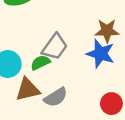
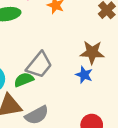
blue star: (100, 54) -> (84, 75), size x0.6

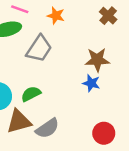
gray trapezoid: (39, 65) -> (39, 49), moved

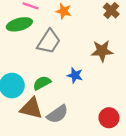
blue star: (91, 83) -> (75, 75), moved
brown triangle: (19, 121) -> (31, 108), turned 30

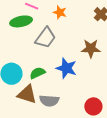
blue star: (75, 75) -> (66, 68), size x1.5
gray semicircle: (57, 114) -> (49, 101), turned 36

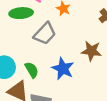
green semicircle: (37, 73) -> (32, 70), turned 77

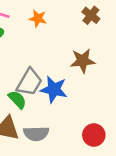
gray trapezoid: (45, 34) -> (29, 82), moved

